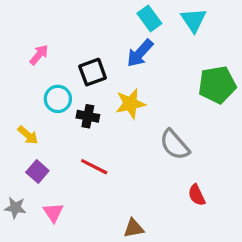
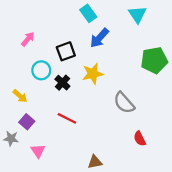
cyan rectangle: (149, 18) -> (88, 13), moved
black cross: (88, 116) -> (62, 83), turned 32
gray star: (15, 208) -> (11, 139), moved

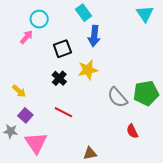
cyan triangle: (137, 14) -> (145, 14), moved
blue arrow: (99, 38) -> (94, 36), turned -36
green pentagon: (154, 60) -> (146, 93), moved
cyan circle: (41, 70) -> (39, 19), moved
pink triangle: (38, 151) -> (36, 143), size x1.6

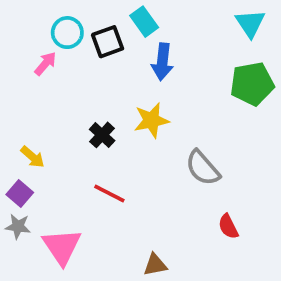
black square: (62, 49) -> (108, 42), moved
green pentagon: (146, 93) -> (252, 84), moved
purple square: (25, 115) -> (20, 194), moved

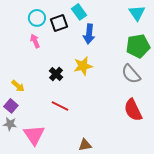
pink arrow: (45, 64) -> (35, 41), moved, turned -64
gray semicircle: (203, 168) -> (131, 74), moved
red semicircle: (228, 226) -> (133, 110), moved, size x1.6

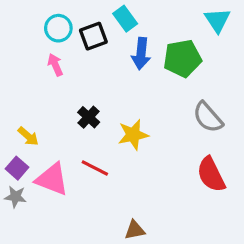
green pentagon: (138, 46) -> (182, 58), moved
yellow star: (83, 66) -> (133, 135), moved
pink triangle: (34, 135) -> (52, 179), moved, turned -35

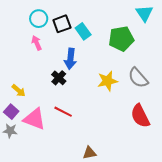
cyan rectangle: (125, 19) -> (83, 31), moved
blue arrow: (141, 54) -> (70, 59), moved
yellow star: (133, 135) -> (107, 81), moved

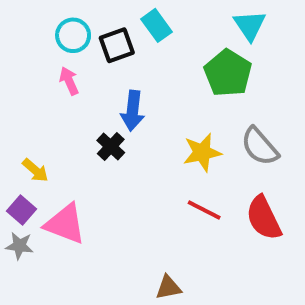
cyan triangle: (144, 13) -> (250, 25), moved
cyan rectangle: (83, 31) -> (156, 25), moved
green pentagon: (121, 39) -> (228, 73), turned -30
red line: (63, 112) -> (204, 210), moved

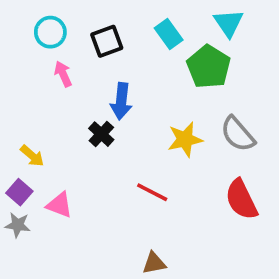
cyan rectangle: (156, 25) -> (169, 34), moved
cyan circle: (73, 35) -> (50, 32), moved
red line: (204, 210) -> (152, 192), moved
pink triangle: (65, 224) -> (59, 205), size x0.7

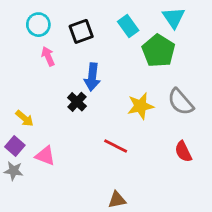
red semicircle: (241, 199) -> (183, 152), size x0.7

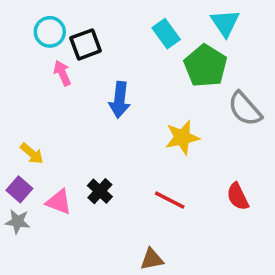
black square: (81, 31) -> (86, 44), moved
black cross: (77, 102) -> (100, 191), moved
gray semicircle: (180, 102) -> (245, 109), moved
red line: (116, 146) -> (170, 200), moved

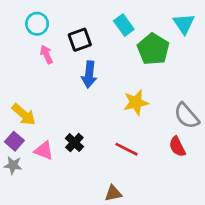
cyan triangle: (225, 23) -> (184, 24), moved
black square: (86, 44) -> (80, 40), moved
gray semicircle: (245, 109) -> (187, 116), moved
yellow arrow: (32, 154) -> (24, 114), size x1.4

